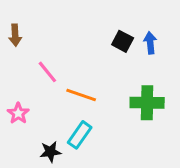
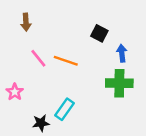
brown arrow: (15, 35) -> (26, 22), moved
blue arrow: (150, 43) -> (122, 53), moved
orange line: (81, 95) -> (66, 61), moved

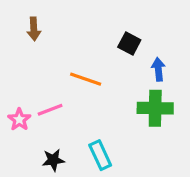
pink line: (38, 58) -> (50, 110), moved, turned -72
cyan rectangle: (65, 109) -> (100, 155), moved, turned -60

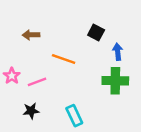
brown arrow: (34, 29) -> (31, 35), moved, turned 91
pink star: (19, 120) -> (12, 76), moved
black star: (53, 160) -> (31, 111), moved

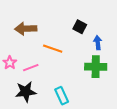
brown arrow: (31, 35) -> (26, 29), size x1.5
black star: (31, 111) -> (26, 92), size x1.5

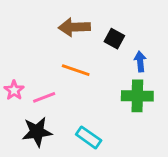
brown arrow: (26, 29) -> (74, 27), moved
cyan rectangle: (62, 96) -> (89, 137), turned -30

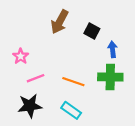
brown arrow: (74, 27) -> (60, 22), turned -60
orange line: (76, 70) -> (73, 82), moved
pink star: (14, 90) -> (21, 56), moved

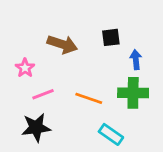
brown arrow: (60, 22) -> (62, 44), moved, turned -100
black square: (92, 31) -> (111, 37), turned -35
cyan rectangle: (71, 110) -> (111, 134), moved

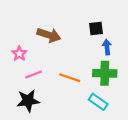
black square: (111, 37) -> (96, 28), moved
cyan rectangle: (111, 134) -> (98, 102), moved

